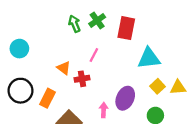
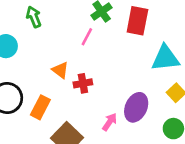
green arrow: (74, 24) -> (34, 17), moved
pink line: (94, 55) -> (87, 37), moved
pink arrow: (104, 110) -> (110, 122), turned 32

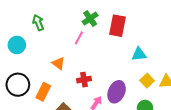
cyan triangle: (165, 58) -> (139, 54), size x0.7
red cross: (83, 83) -> (84, 80), moved

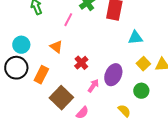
pink line: (79, 38) -> (68, 20), moved
cyan circle: (17, 45) -> (21, 45), moved
red cross: (84, 80) -> (81, 63), turned -32

